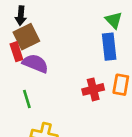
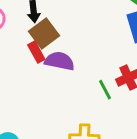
green line: (27, 99) -> (105, 90), moved

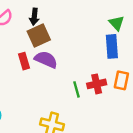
red rectangle: (36, 52) -> (24, 61), moved

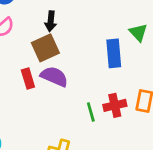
black arrow: (34, 17) -> (51, 21), moved
blue rectangle: (112, 46) -> (114, 53), moved

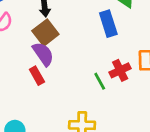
purple semicircle: (54, 76) -> (43, 54), moved, turned 45
red rectangle: (28, 78) -> (37, 76), moved

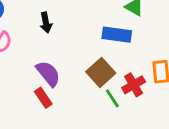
blue rectangle: (108, 24) -> (117, 35), turned -60
brown square: (45, 33) -> (101, 72), moved

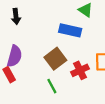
purple semicircle: (48, 74) -> (14, 56), turned 50
green line: (112, 98) -> (52, 86), moved

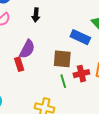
brown square: (55, 59) -> (62, 59), turned 30
green line: (52, 86) -> (63, 81), moved

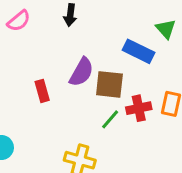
purple semicircle: (27, 49) -> (81, 72), moved
green line: (63, 81) -> (110, 119), turned 56

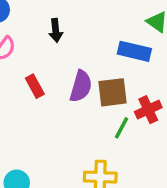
red rectangle: (42, 91) -> (35, 86), moved

